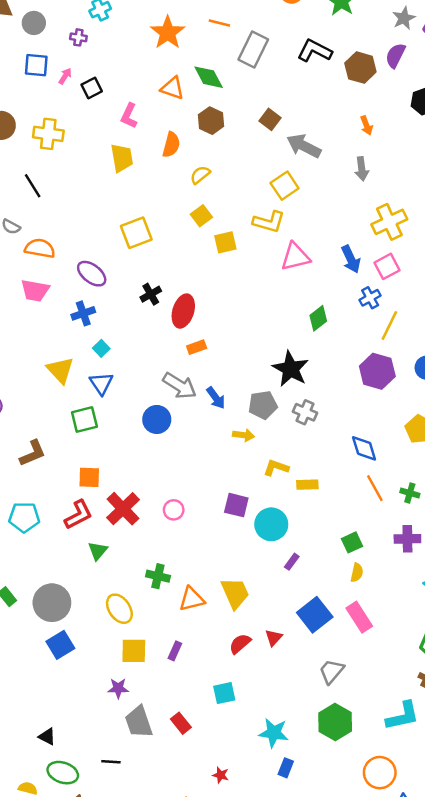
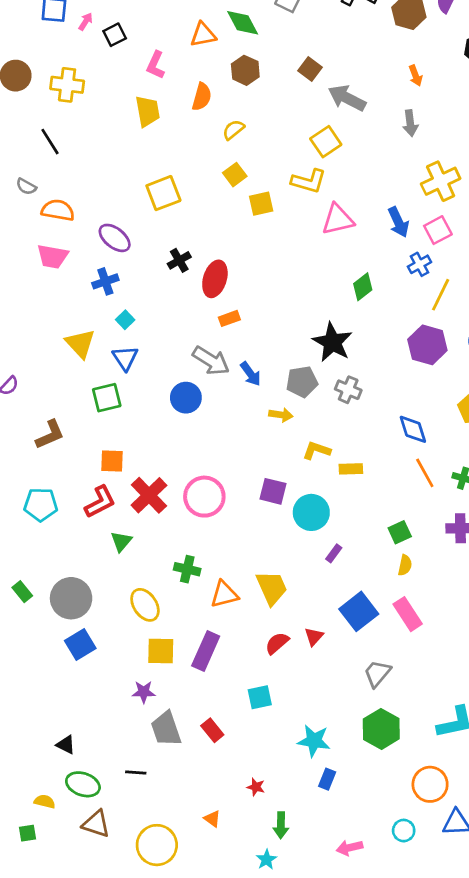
orange triangle: (172, 88) -> (203, 35), turned -30
pink circle: (174, 510) -> (204, 497), size x1.8
purple rectangle: (175, 651) -> (206, 651), size x1.8

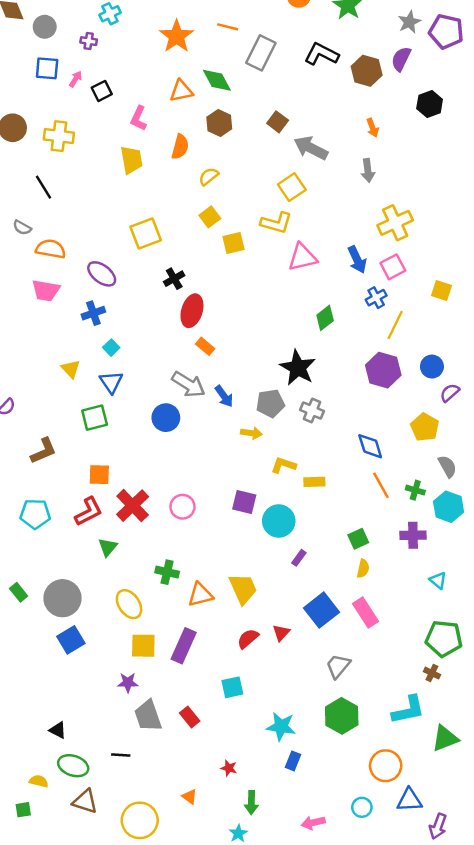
black cross: (179, 260) -> (174, 279), moved
orange rectangle: (229, 318) -> (205, 346), turned 60
yellow triangle: (80, 344) -> (71, 369), size x0.7
pink circle: (204, 497) -> (182, 507), size x0.7

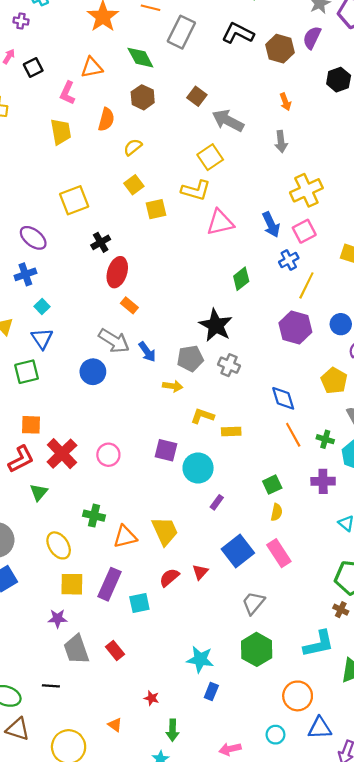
orange triangle: (181, 91) -> (92, 67), moved
cyan square: (232, 687) -> (139, 603), moved

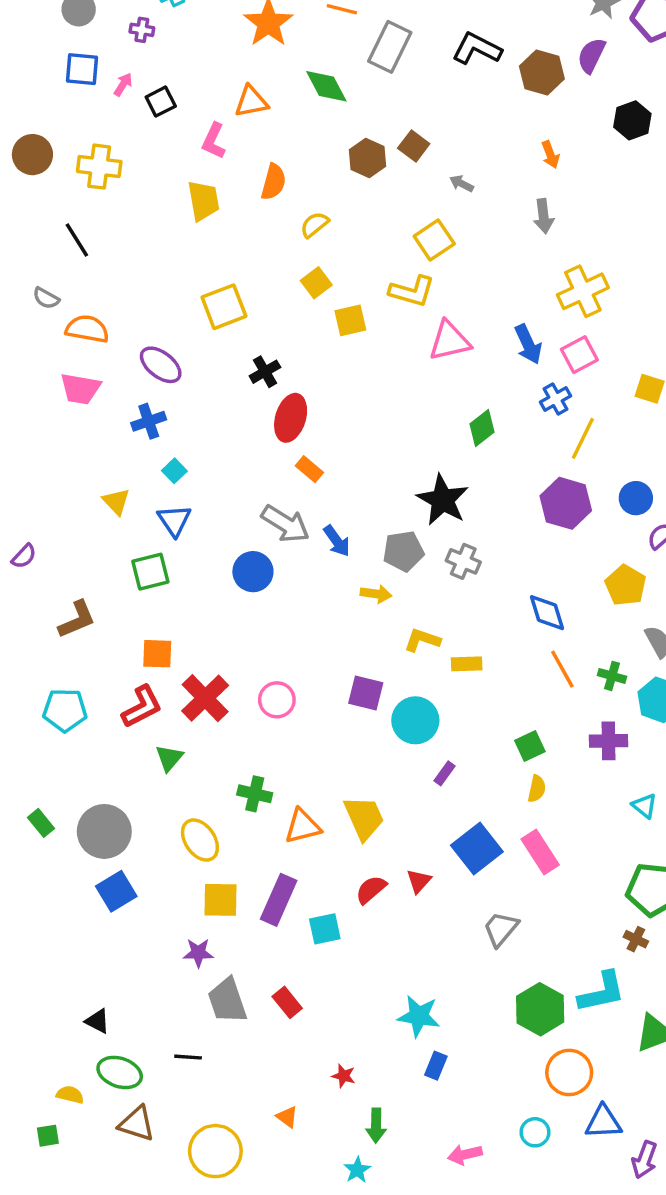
brown hexagon: (143, 97) -> (367, 158), moved
gray arrow: (228, 121) -> (462, 184), size x0.5
green hexagon: (257, 649) -> (540, 1009), moved

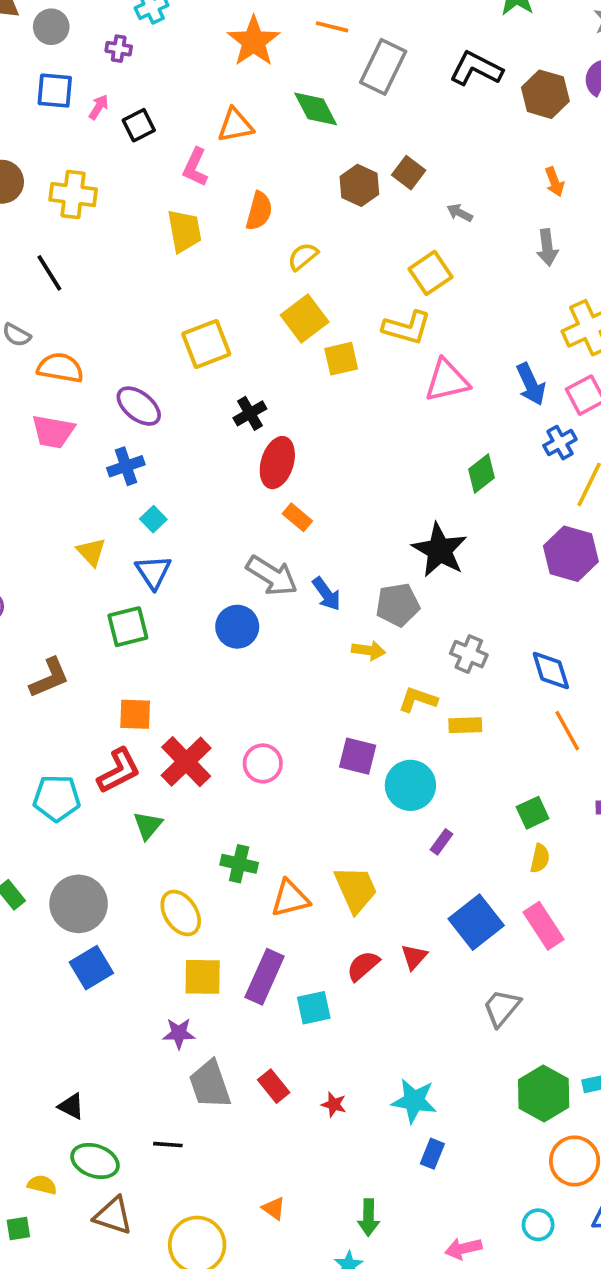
yellow square: (316, 283) -> (305, 319), size x1.4
gray cross: (463, 561) -> (469, 654), moved
cyan pentagon: (65, 710) -> (57, 798), moved
red star: (344, 1076) -> (334, 1104), moved

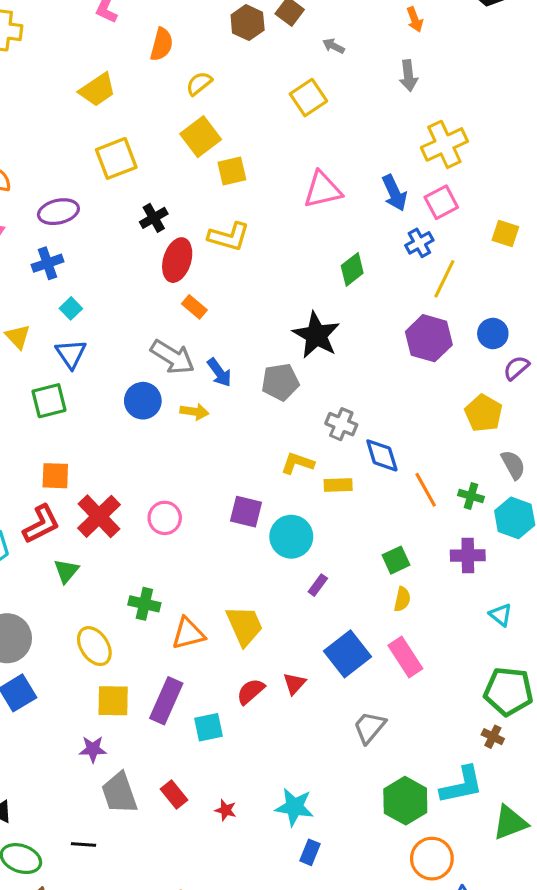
yellow trapezoid: (184, 231) -> (97, 90), moved, turned 66
yellow L-shape: (407, 328) -> (229, 237), moved
purple ellipse: (139, 406) -> (58, 212), turned -51
yellow arrow: (368, 650) -> (194, 412), moved
blue diamond: (551, 670) -> (382, 455), moved

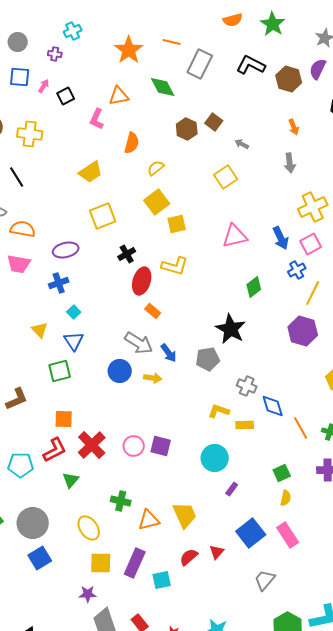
purple square: (246, 512) -> (161, 446), moved

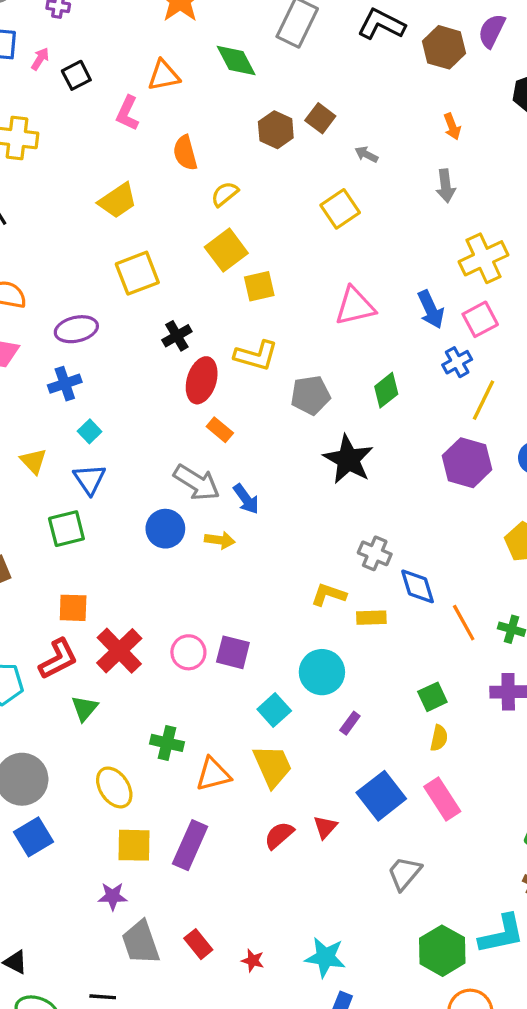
orange semicircle: (132, 143) -> (185, 153), turned 150
gray pentagon: (208, 359) -> (310, 395), moved
cyan square: (162, 580) -> (274, 710), moved, turned -30

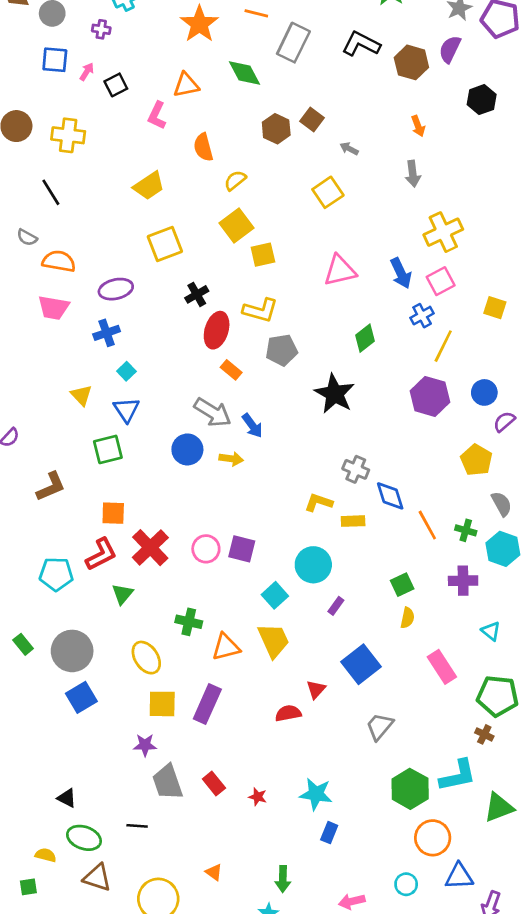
gray pentagon: (310, 395) -> (282, 350), moved
pink rectangle: (442, 799) -> (442, 667), moved
red semicircle: (279, 835) -> (288, 713), moved, turned 30

